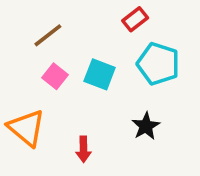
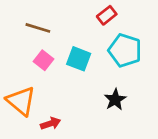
brown line: (48, 35) -> (38, 28), turned 55
red arrow: (83, 149) -> (51, 123), moved, turned -108

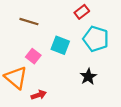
pink square: (44, 60) -> (33, 56), moved

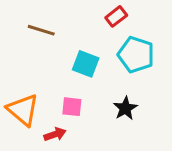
pink square: (33, 56) -> (72, 107), moved, turned -32

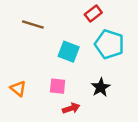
orange triangle: (23, 110) -> (18, 89), size x0.6
red arrow: (55, 134) -> (71, 108), moved

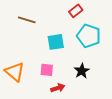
cyan square: (69, 52) -> (56, 42), turned -30
orange triangle: (18, 89) -> (15, 72), size x1.5

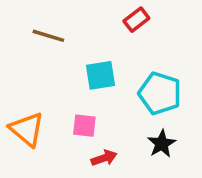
cyan pentagon: (89, 36) -> (160, 93), moved
black star: (82, 71) -> (162, 144), moved

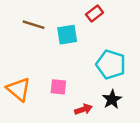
cyan square: (101, 75) -> (67, 35), moved
red arrow: (104, 158) -> (83, 109), moved

